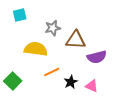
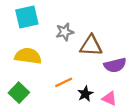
cyan square: (20, 15) -> (27, 17), size x1.5
yellow semicircle: (36, 49) -> (28, 56), moved

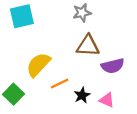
gray star: (65, 32) -> (82, 13), moved
yellow semicircle: (28, 56) -> (38, 65), moved, turned -55

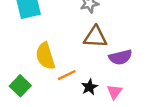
yellow semicircle: (38, 65) -> (45, 56), turned -60
pink triangle: (107, 100) -> (114, 92), turned 42

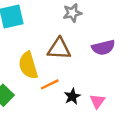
brown triangle: (95, 37) -> (59, 49), moved
purple semicircle: (120, 57) -> (103, 47), moved

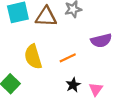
brown triangle: (59, 49) -> (46, 17), moved
orange line: (50, 84) -> (68, 58), moved

